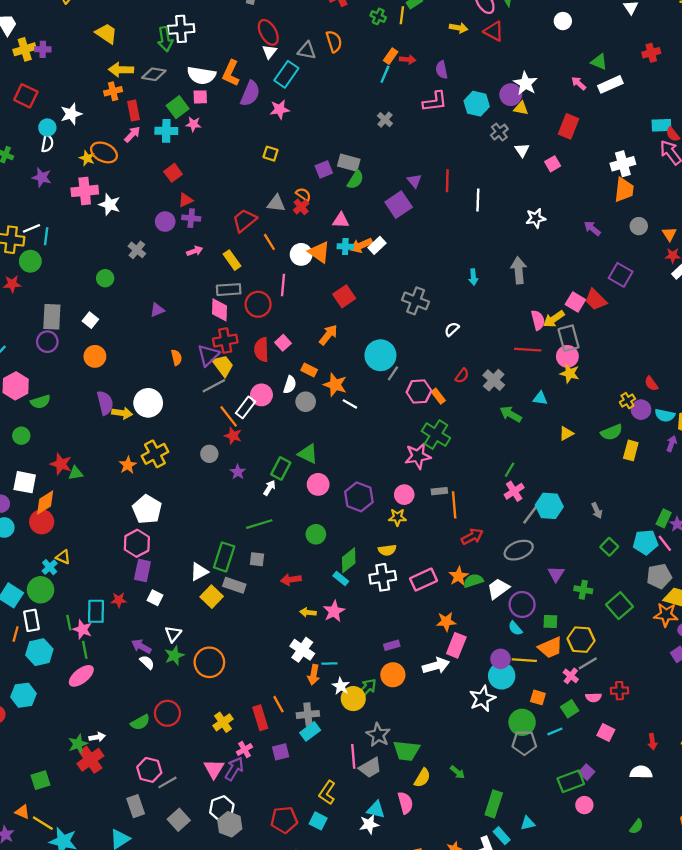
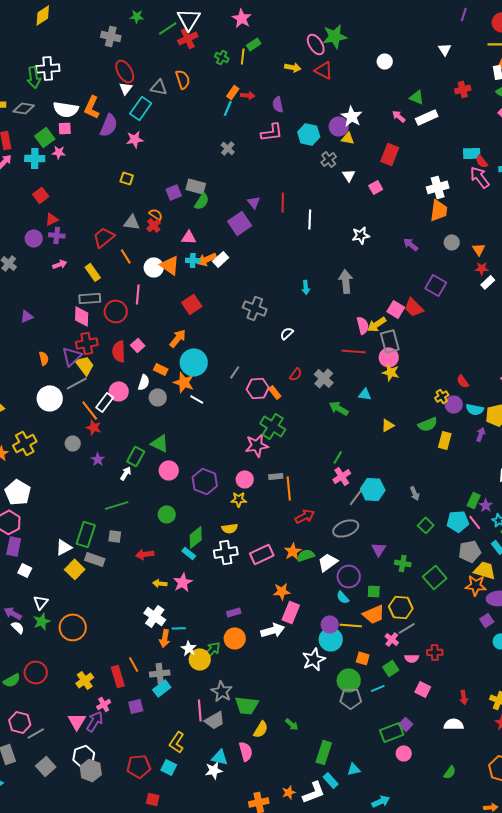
cyan circle: (380, 355) -> (194, 362), moved
white circle: (148, 403) -> (50, 398), moved

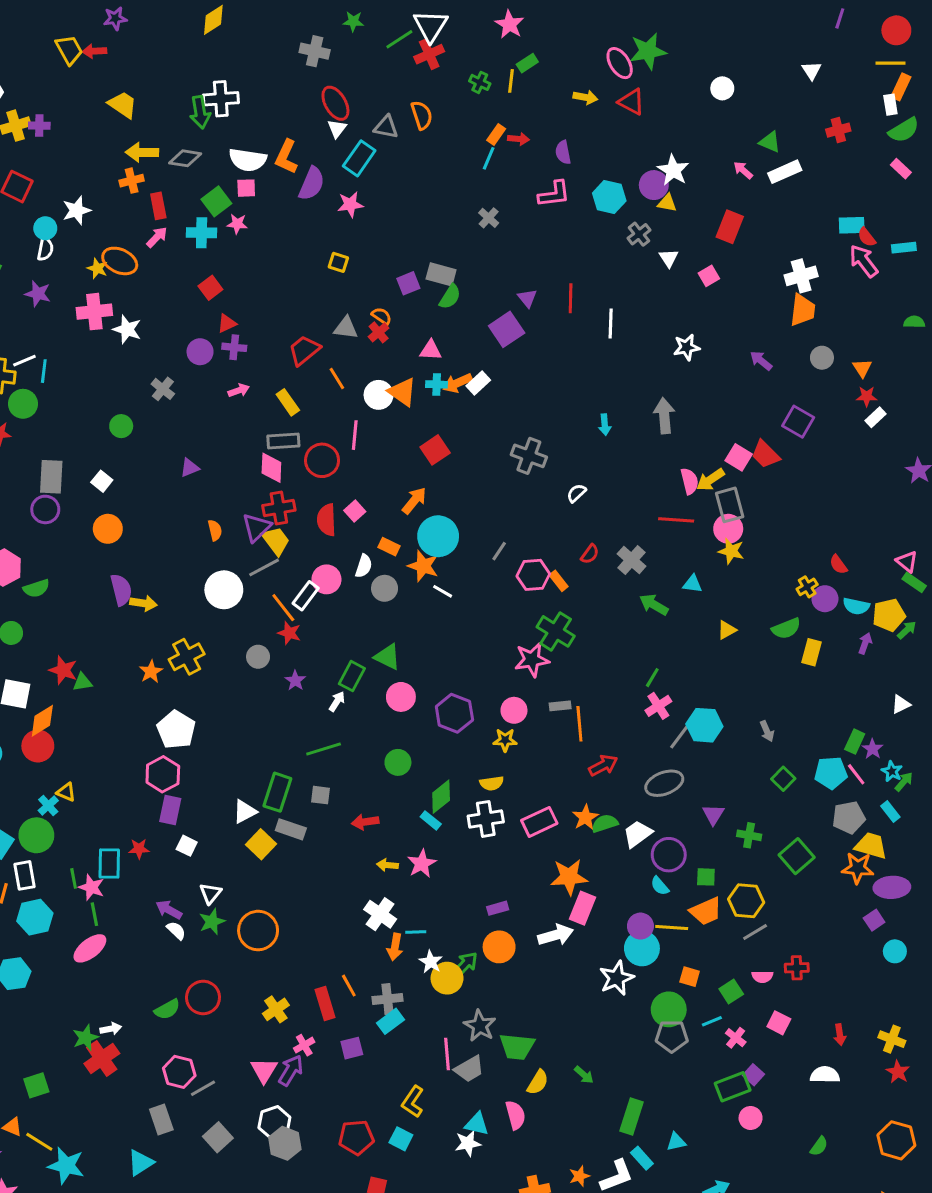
orange star: (282, 591) -> (569, 877), size x1.4
pink cross: (392, 639) -> (736, 1038), moved

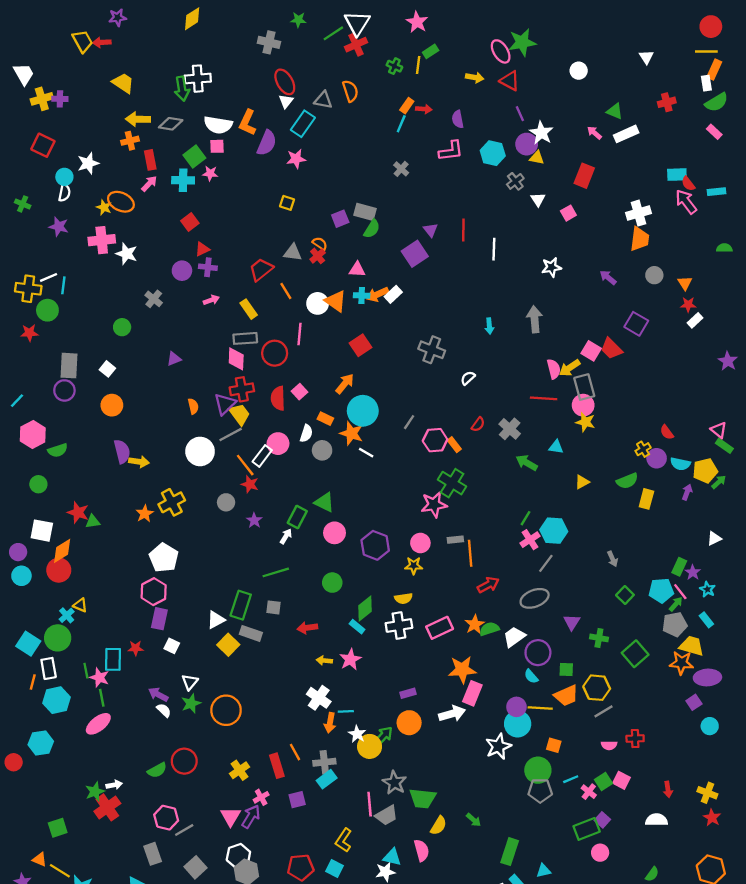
purple line: (840, 18) -> (520, 114), moved, turned -42
cyan hexagon: (704, 725) -> (554, 531), moved
green arrow: (904, 782) -> (676, 604), moved
green square: (731, 992) -> (603, 781), moved

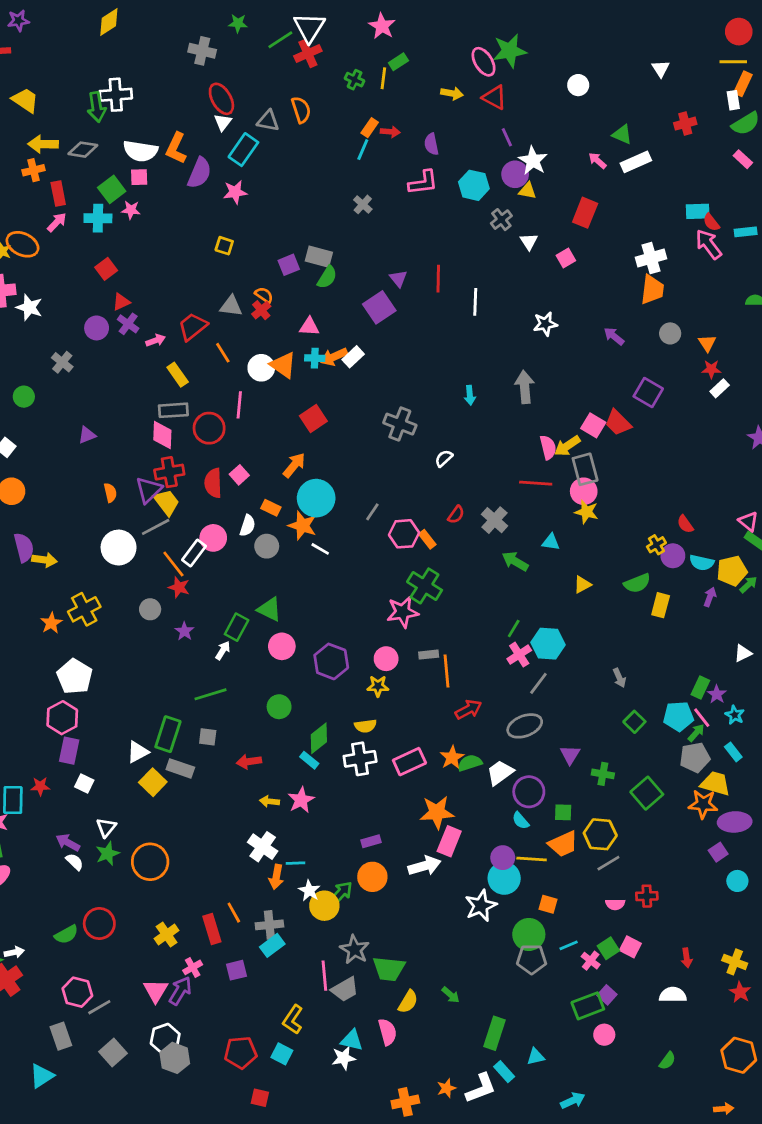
purple cross: (208, 267) -> (128, 324), turned 30
pink arrow: (211, 300) -> (156, 340), moved

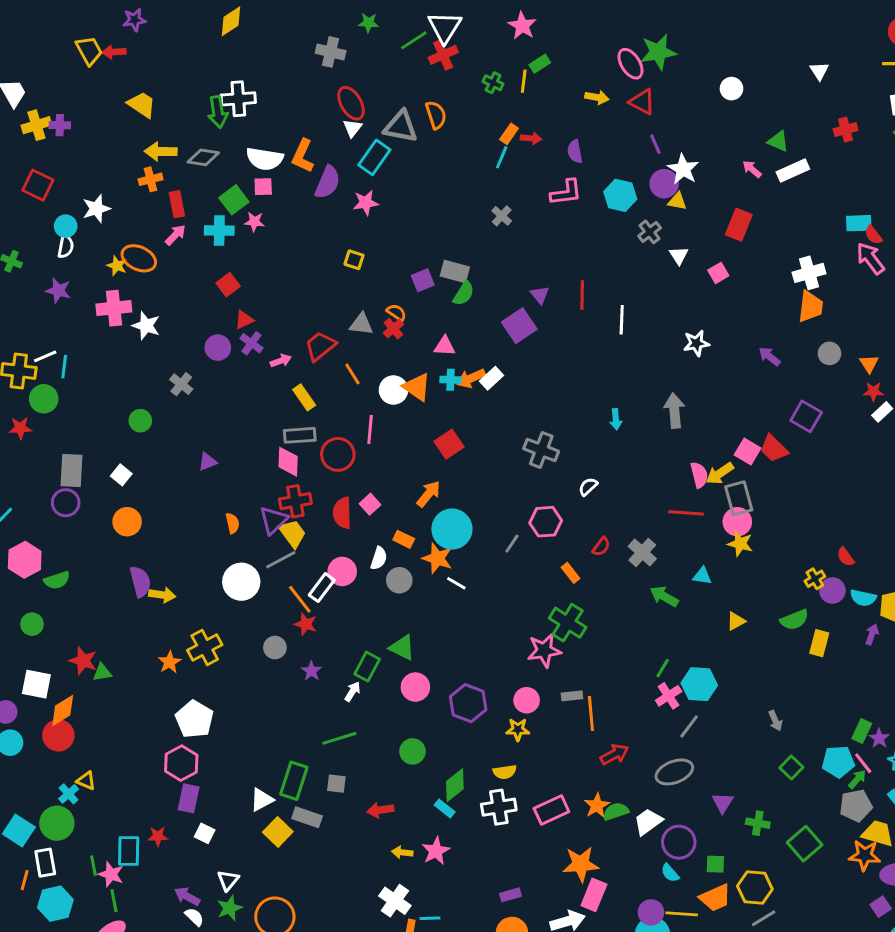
gray triangle: (268, 121) -> (401, 127), size x1.4
pink hexagon: (404, 534) -> (546, 522), moved

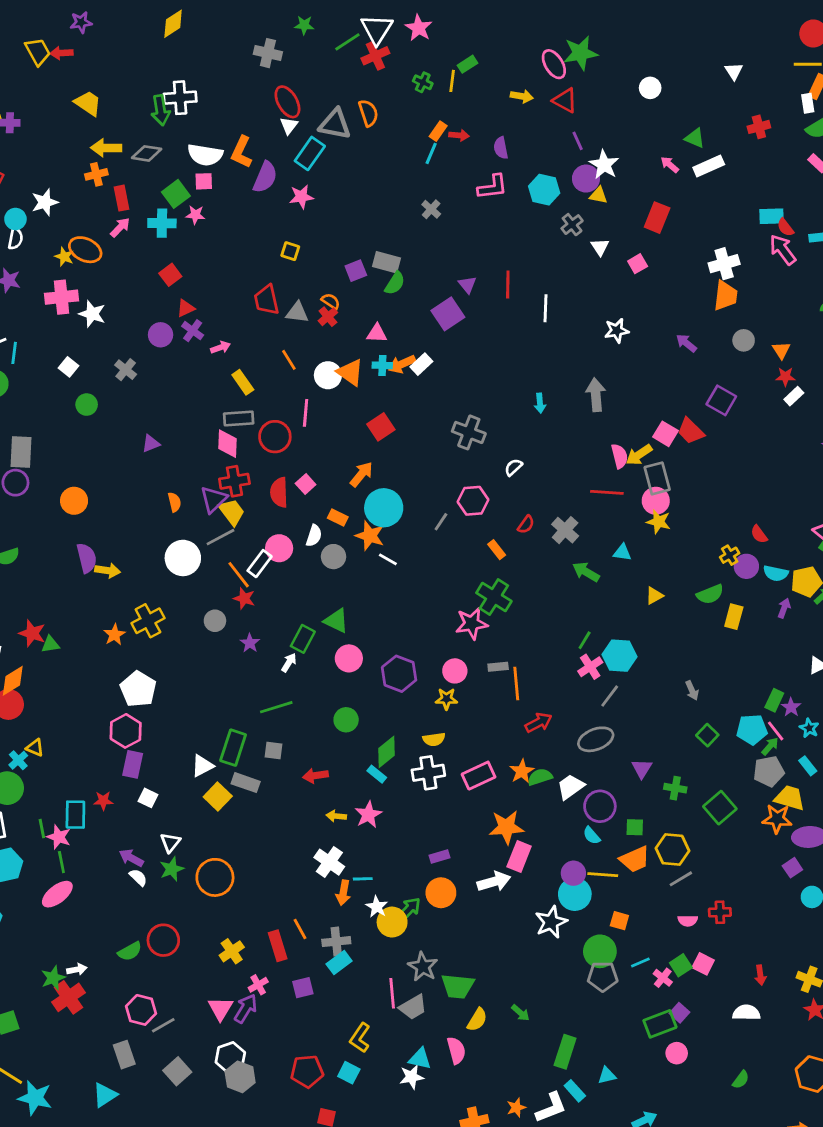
pink star: (522, 26) -> (419, 28), moved
red trapezoid: (320, 346) -> (267, 300), moved, turned -64
white square: (121, 475) -> (68, 367), moved

